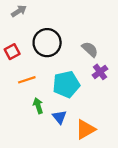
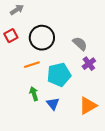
red square: (12, 52) -> (11, 36), moved
orange line: (27, 80) -> (32, 65), moved
orange triangle: (85, 129) -> (88, 106), moved

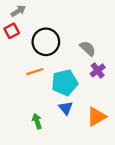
red square: (11, 36) -> (12, 31), moved
green arrow: (34, 94) -> (37, 121), moved
blue triangle: (53, 104) -> (66, 108), moved

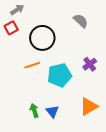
gray semicircle: (88, 48) -> (81, 21), moved
blue triangle: (66, 108) -> (52, 112), moved

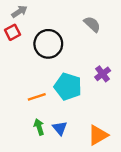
orange line: (32, 65) -> (37, 97), moved
cyan pentagon: (59, 75) -> (68, 87), turned 30
orange triangle: (89, 106) -> (98, 135), moved

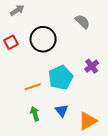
red square: (12, 32) -> (11, 42), moved
cyan pentagon: (68, 87) -> (61, 77), turned 30
blue triangle: (60, 128) -> (62, 111), moved

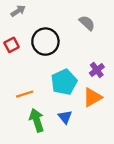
orange line: (33, 87) -> (25, 94), moved
green arrow: (35, 114) -> (37, 120), size x1.5
orange triangle: (88, 121) -> (92, 97), moved

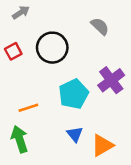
purple cross: (97, 70) -> (111, 80), size x1.5
orange triangle: (92, 97) -> (102, 145), moved
green arrow: (37, 120) -> (20, 139), moved

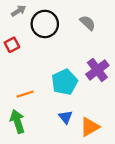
black circle: (52, 48) -> (45, 24), moved

